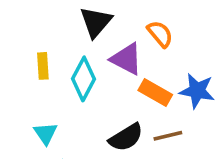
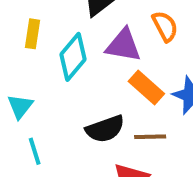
purple triangle: (126, 59) -> (123, 45), turned -30

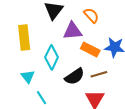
yellow rectangle: (33, 34) -> (24, 38), size x1.6
cyan diamond: (73, 57) -> (52, 57), moved

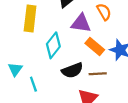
cyan triangle: (28, 77) -> (15, 69), moved

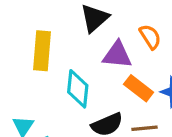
cyan diamond: (53, 45) -> (78, 89), turned -30

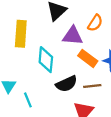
orange semicircle: (150, 37) -> (95, 23), turned 66

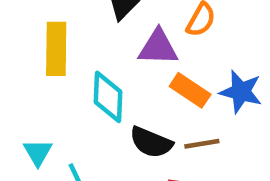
black semicircle: (66, 84) -> (151, 142), turned 50

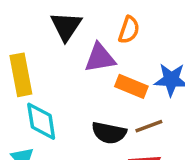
cyan diamond: (108, 97) -> (41, 121), moved

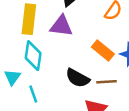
purple triangle: (100, 58) -> (61, 26), moved

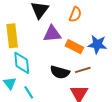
purple triangle: (61, 26) -> (52, 34), moved

